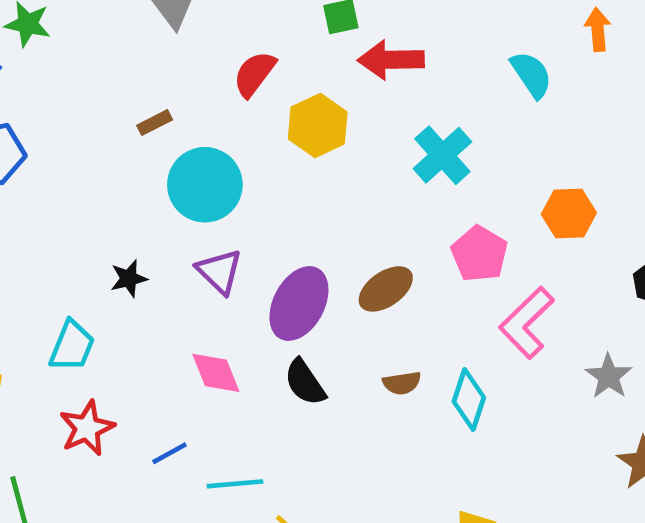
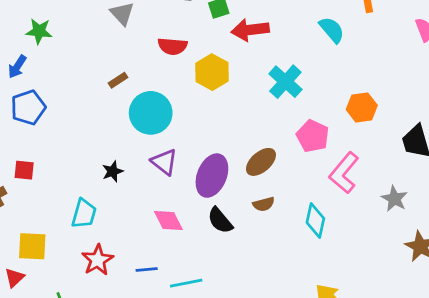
red semicircle: (254, 74) -> (172, 46), turned -116
brown semicircle: (402, 383) -> (264, 204), moved
blue line: (170, 453) -> (147, 269), turned 30

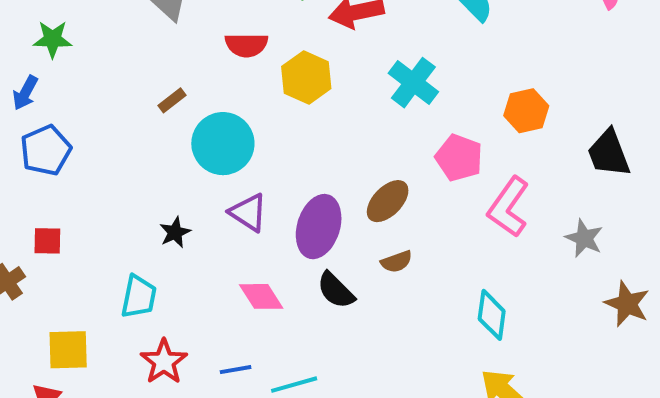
cyan diamond: (315, 220) -> (492, 315), moved

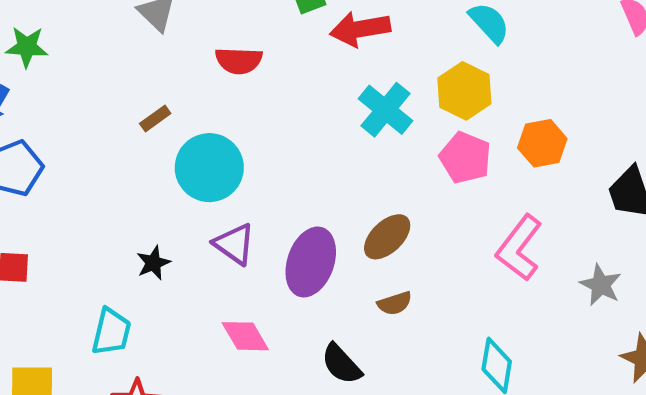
yellow hexagon: (306, 77) -> (464, 91), moved
cyan cross: (413, 83) -> (385, 110), moved
pink pentagon: (459, 158) -> (465, 158), moved
black semicircle: (336, 290) -> (341, 364), moved

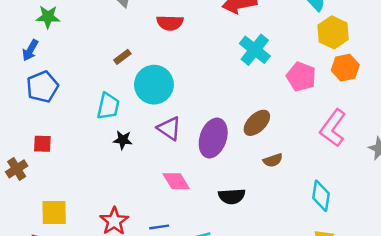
yellow hexagon: (464, 91) -> (333, 32), moved
black star: (153, 263) -> (123, 140), turned 30
brown semicircle: (395, 303) -> (273, 160), moved
cyan trapezoid: (111, 332) -> (108, 106), moved
black semicircle: (341, 364) -> (232, 196), turned -50

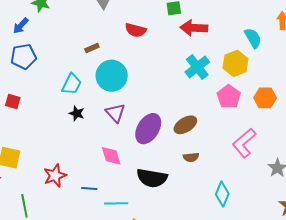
yellow hexagon: (333, 32) -> (235, 63), moved
black semicircle: (232, 196) -> (152, 178), size x1.4

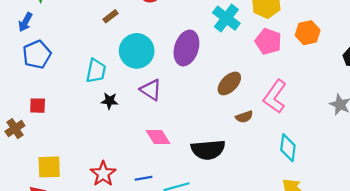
brown rectangle: (92, 48) -> (111, 16), moved
purple ellipse: (148, 129) -> (186, 48), moved
pink L-shape: (244, 143) -> (275, 96), moved

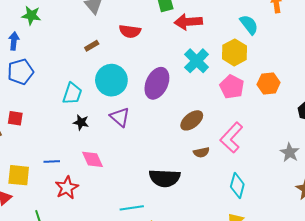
blue arrow: (25, 22) -> (14, 41), turned 150
pink diamond: (158, 137) -> (92, 159), moved
blue line: (144, 178) -> (52, 162), moved

